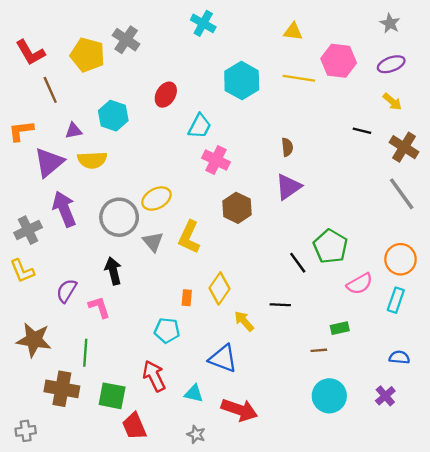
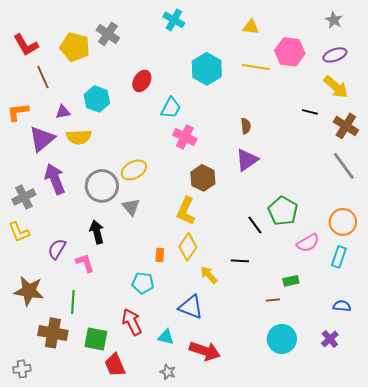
yellow arrow: (392, 102) -> (336, 87), size x1.5
yellow L-shape: (189, 237) -> (186, 211), moved

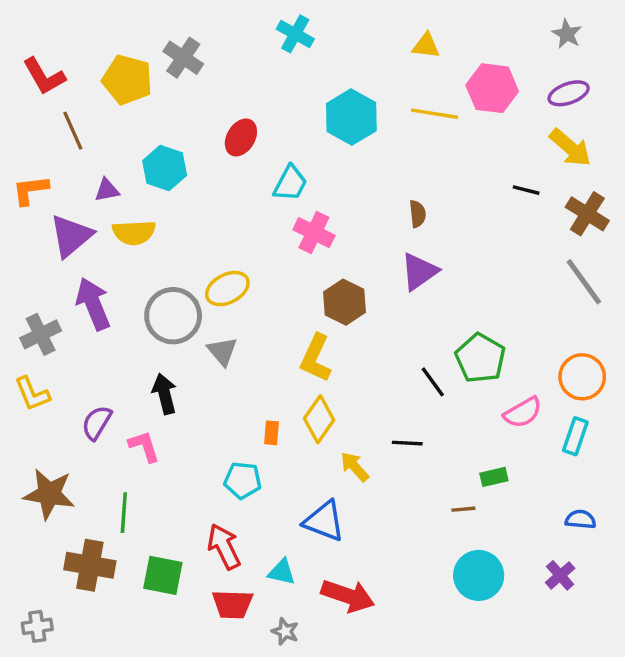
red trapezoid: (115, 365) -> (232, 604), moved, turned -65

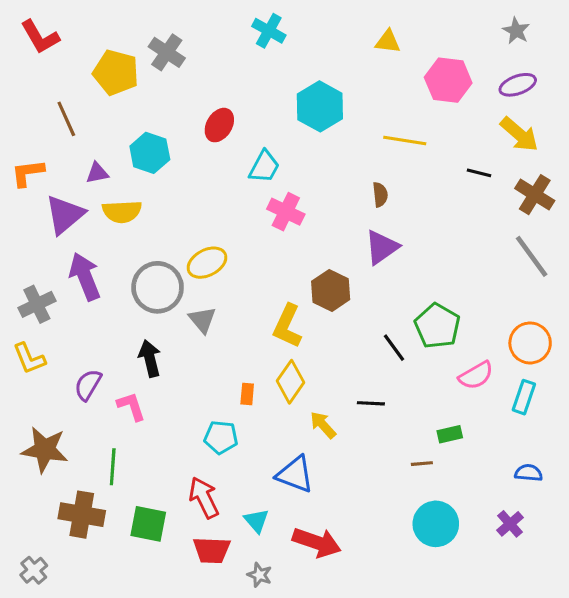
red L-shape: (44, 76) -> (40, 37), moved
yellow line: (434, 114) -> (405, 140), moved
brown hexagon: (345, 302) -> (331, 290), moved
cyan triangle: (282, 572) -> (256, 521), turned 36
gray cross: (37, 626) -> (34, 570), turned -32

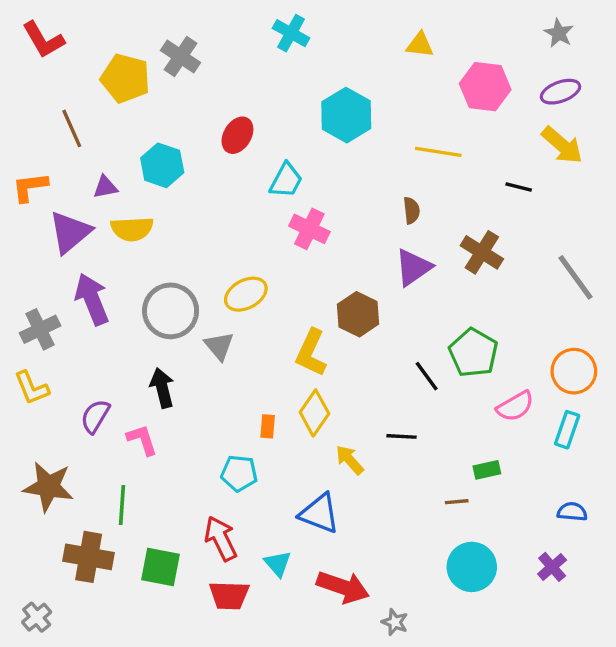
brown cross: (535, 195) -> (482, 252), moved
yellow ellipse: (207, 263) -> (246, 294), moved
gray star: (260, 575) -> (395, 622), moved

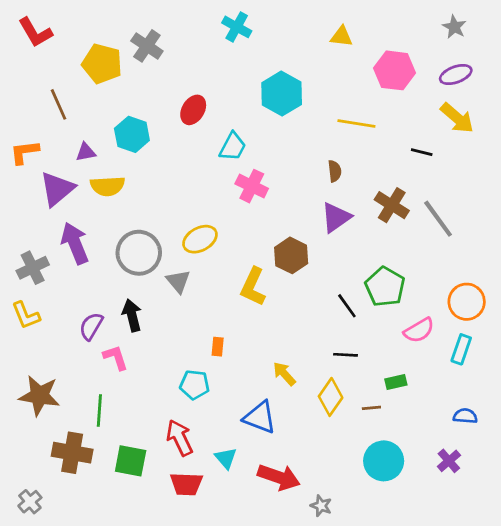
gray line: (576, 277) -> (438, 219), moved
yellow diamond: (314, 413) -> (331, 397), moved
purple semicircle: (95, 416) -> (91, 326), moved
black line: (401, 436) -> (346, 355), moved

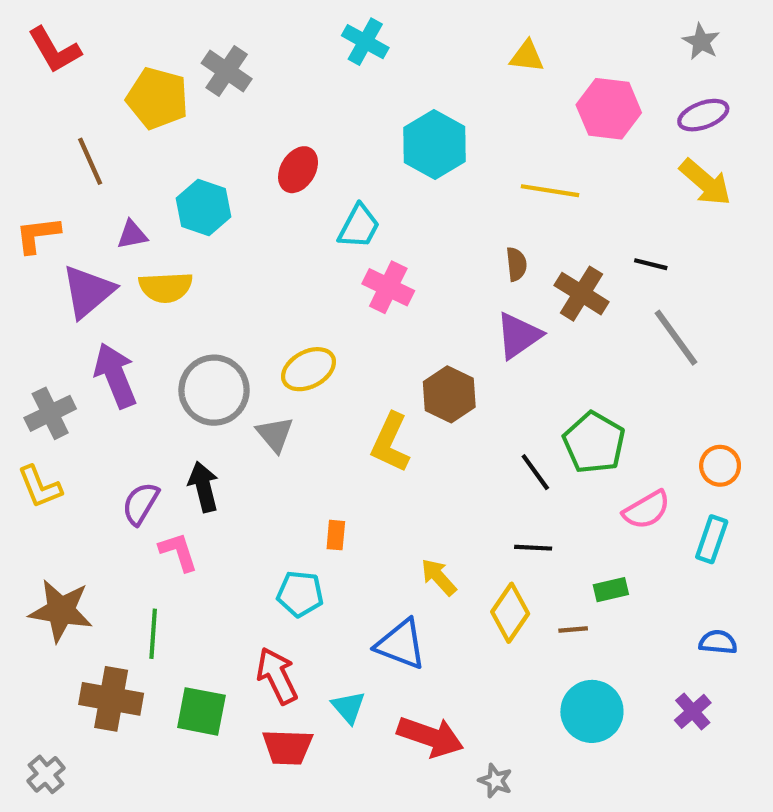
black line: (422, 152) -> (651, 264), moved
brown cross: (392, 205) -> (581, 294), moved
orange circle: (467, 302) -> (720, 466), size x0.7

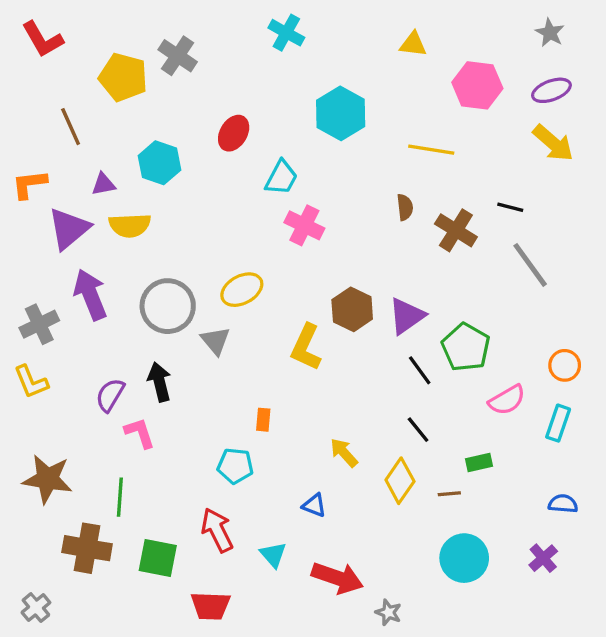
purple triangle: (518, 336) -> (407, 316), moved
black line: (533, 548) -> (418, 430), turned 48
blue triangle: (401, 644) -> (314, 505), size x0.6
red trapezoid: (288, 747) -> (211, 606), moved

